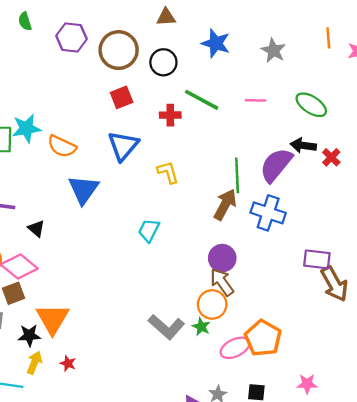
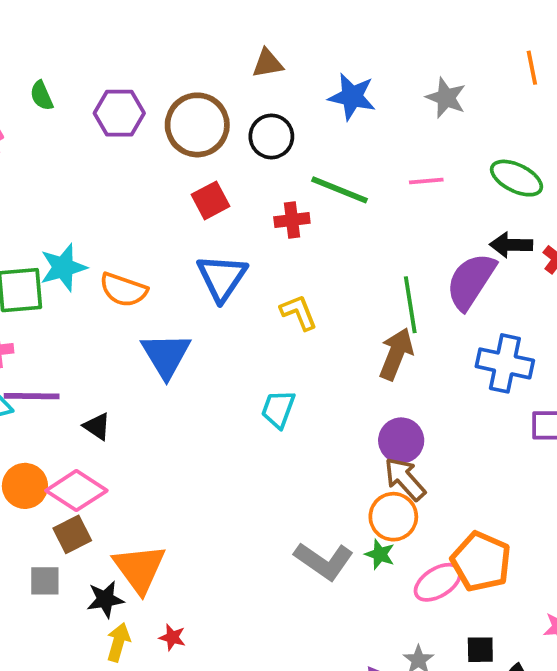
blue cross: (268, 213) -> (505, 363), moved

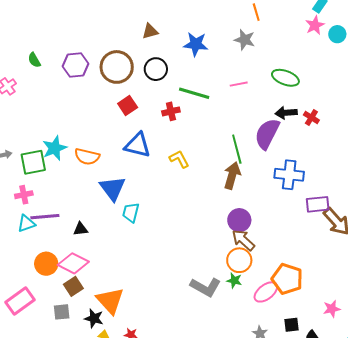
orange line: (532, 68) -> (256, 12), moved
blue triangle: (222, 278) -> (138, 145), turned -44
cyan trapezoid: (278, 409) -> (131, 212), moved
black triangle: (97, 426) -> (81, 229), turned -35
black star: (105, 599) -> (94, 318), turned 30

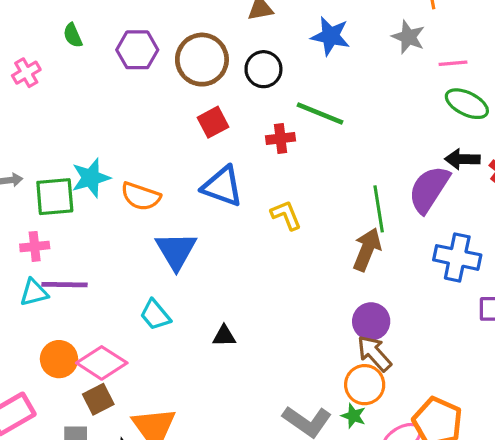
pink line: (239, 84) -> (453, 63), moved
cyan trapezoid: (131, 212) -> (155, 315), moved, turned -60
black triangle: (81, 229) -> (224, 336), moved

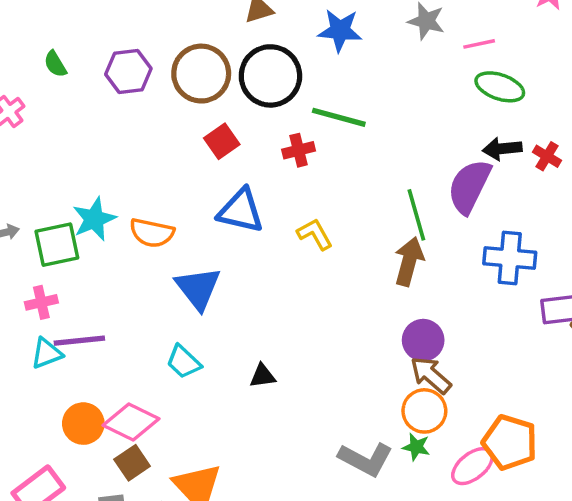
black circle: (263, 69) -> (270, 76), size x1.5

